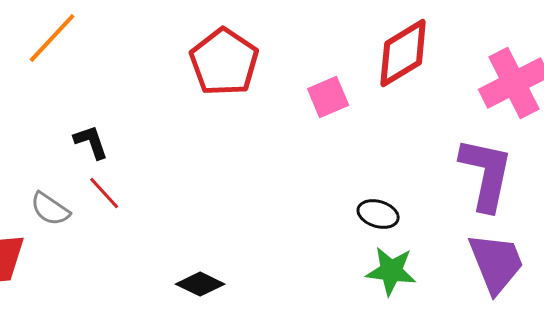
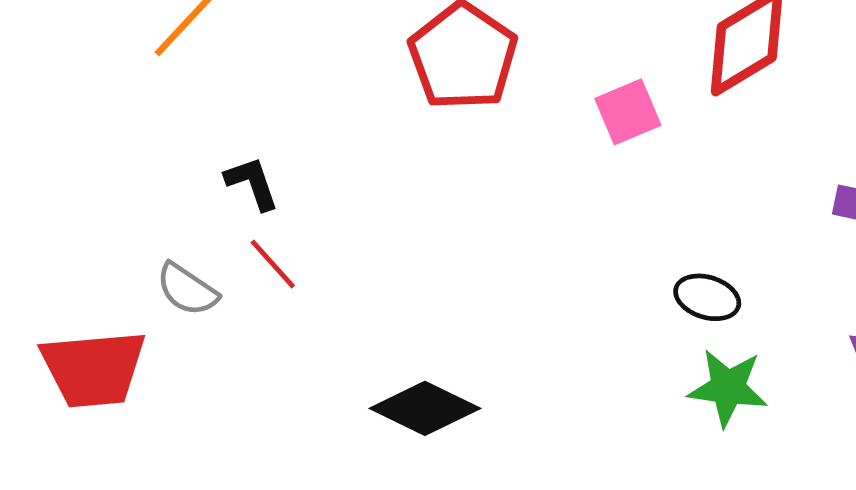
black diamond: (200, 284) -> (425, 408), size x1.4

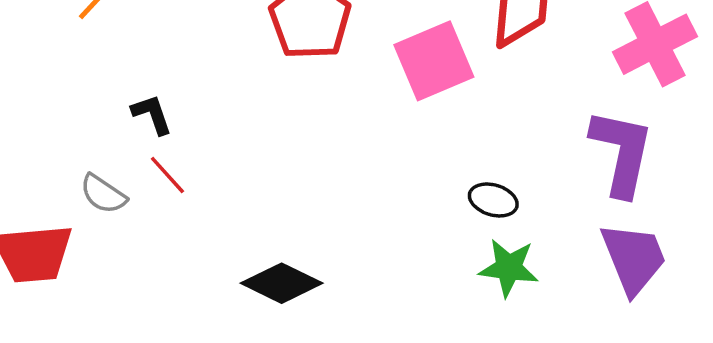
pink square: (628, 112) -> (434, 61), size x1.6

